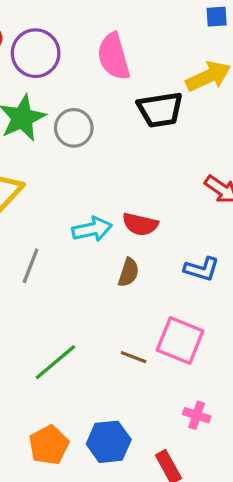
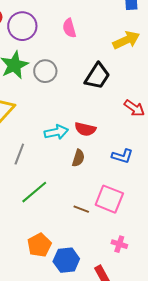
pink semicircle: (114, 56) -> (69, 28), size x0.7
black trapezoid: (160, 110) -> (97, 76), moved, turned -48
green line: (55, 362) -> (34, 192), moved
orange pentagon: (49, 445) -> (39, 245), moved

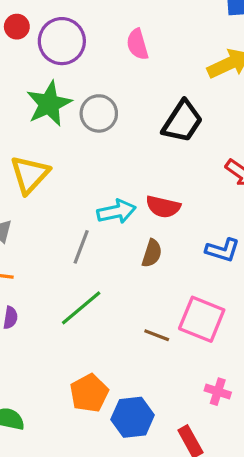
gray line: (19, 154) -> (81, 247), moved

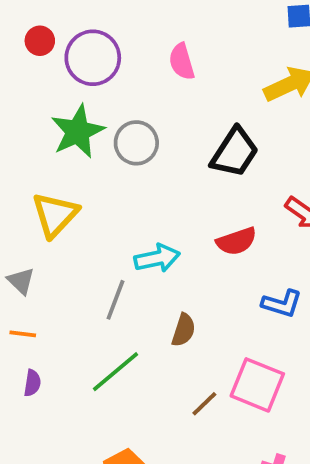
red semicircle: (163, 207) -> (237, 241), moved, turned -32
brown semicircle: (152, 253) -> (184, 330), moved
brown line: (157, 335) -> (204, 404), turned -65

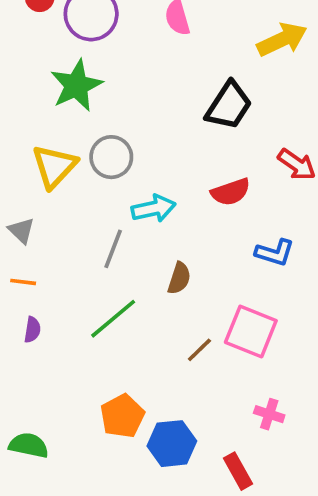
gray circle: (136, 143) -> (111, 157), moved

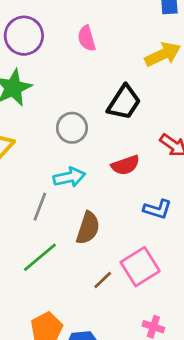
gray circle: (111, 157) -> (72, 128), moved
brown semicircle: (179, 278) -> (88, 228), size x1.4
pink square: (251, 332) -> (140, 267), turned 36

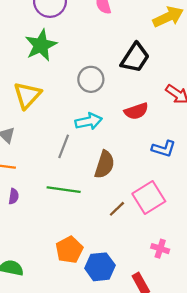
green line: (40, 257) -> (64, 190), turned 48

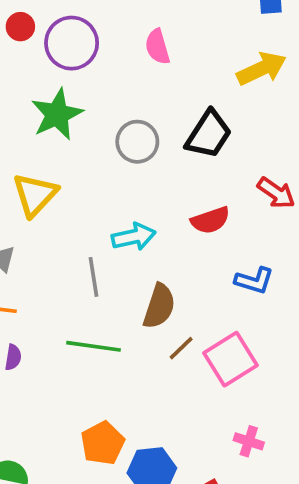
gray circle: (91, 79) -> (137, 142), moved
gray line: (64, 146) -> (93, 277), turned -30
brown line: (117, 209) -> (181, 348), moved

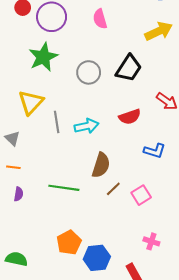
gray line: (93, 277) -> (57, 122), moved
pink square: (230, 359) -> (141, 195), size x0.7

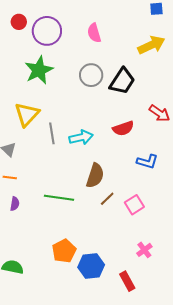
gray circle: (89, 72) -> (91, 75), moved
pink cross: (151, 241) -> (144, 250), turned 35

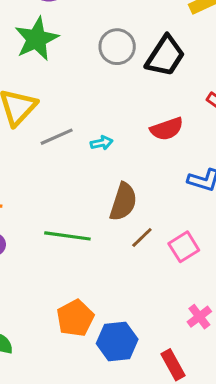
gray line: (52, 133) -> (57, 137), turned 75
cyan arrow: (81, 137) -> (102, 143), size x0.6

